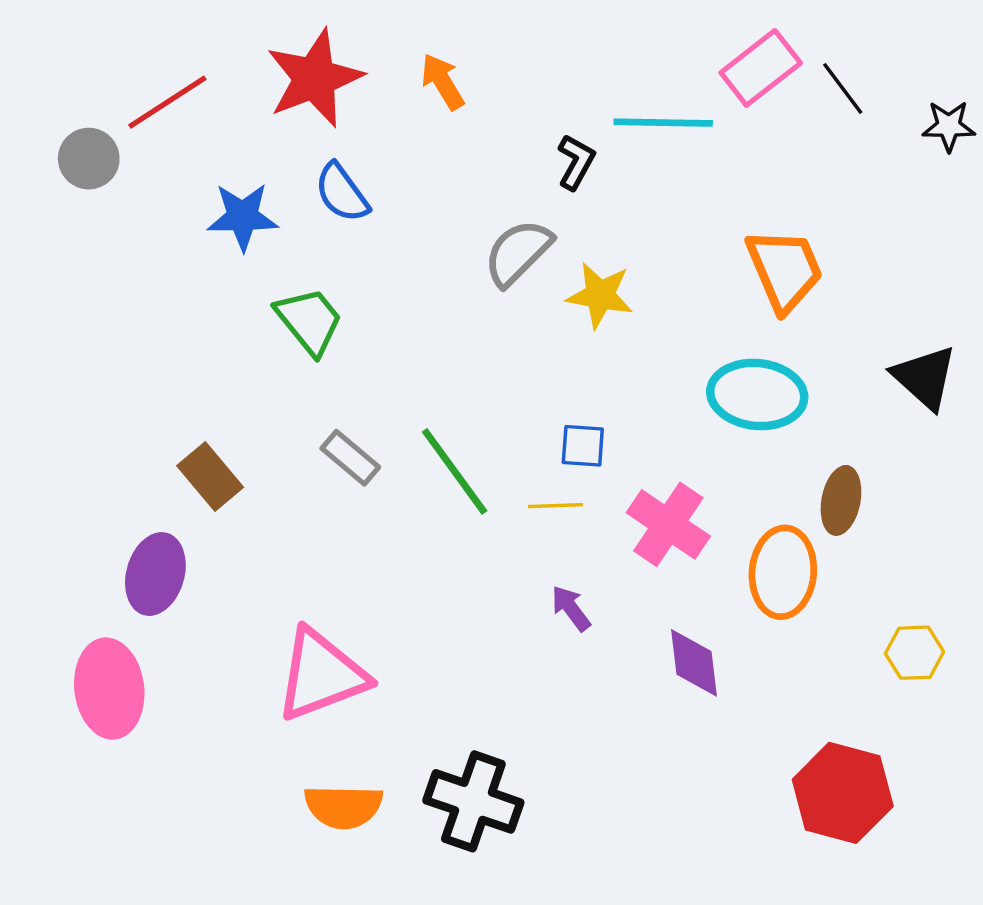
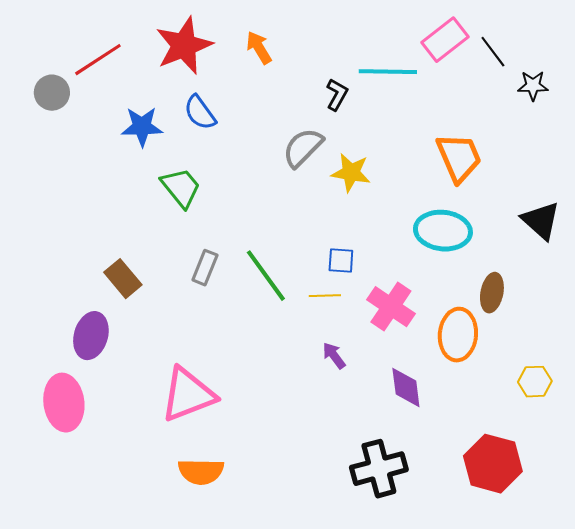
black star: (949, 126) -> (533, 86), moved
gray rectangle: (350, 458) -> (205, 268), turned 72
black cross: (473, 801) -> (379, 469), moved, turned -34

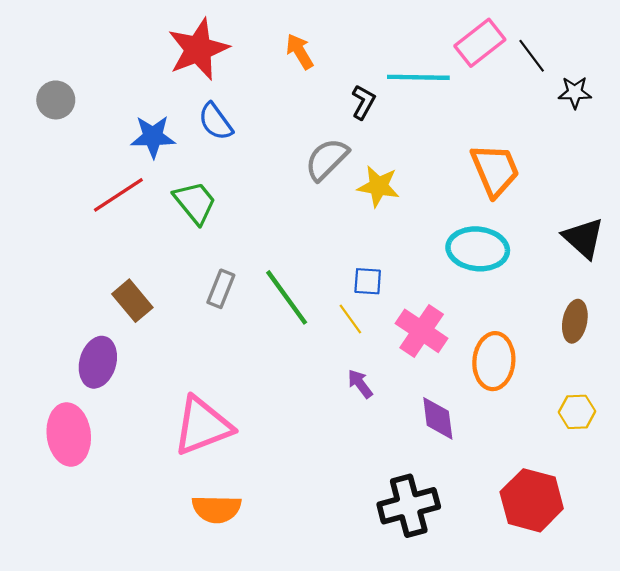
orange arrow: (259, 48) -> (300, 51), moved
red line: (98, 60) -> (118, 195), moved
brown ellipse: (492, 293) -> (575, 321), moved
yellow line: (325, 296) -> (350, 319), turned 56

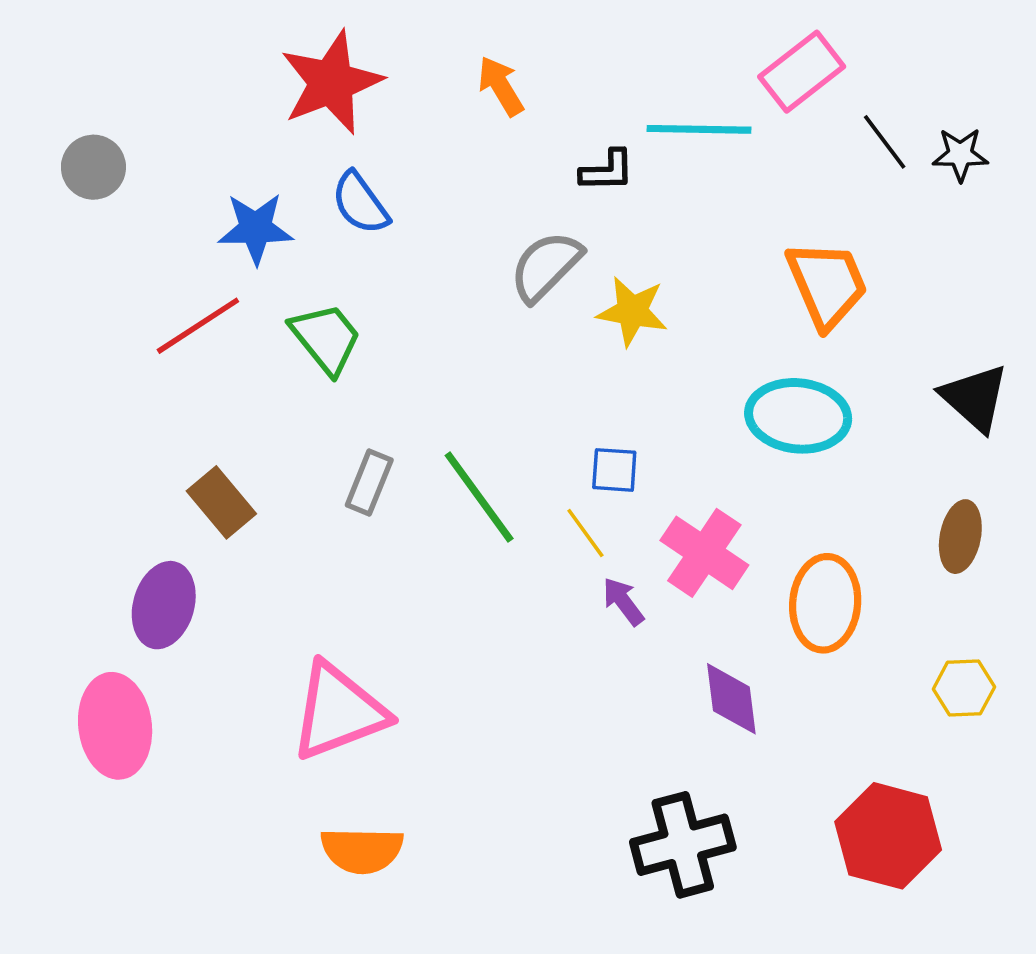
black line: (532, 56) -> (885, 142), moved
black L-shape: (363, 102) -> (607, 171), turned 60
purple arrow: (360, 384) -> (623, 601), moved

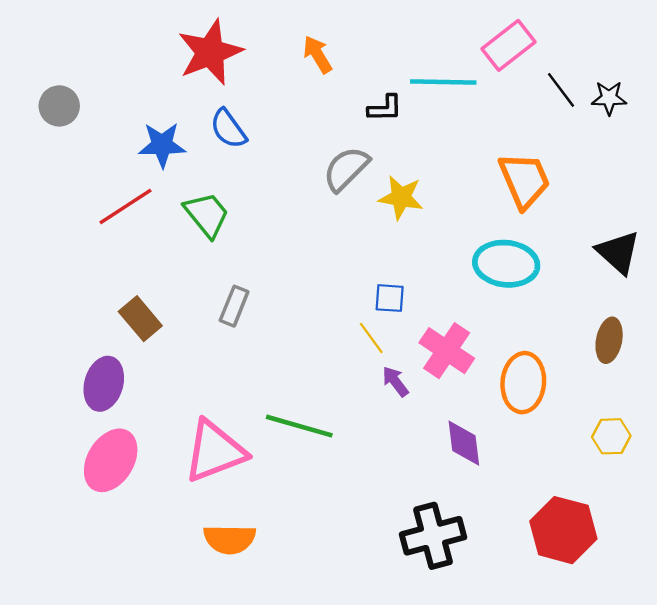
green line: (479, 497) -> (299, 426), moved, turned -38
pink ellipse: (115, 726) -> (111, 460), moved, turned 38

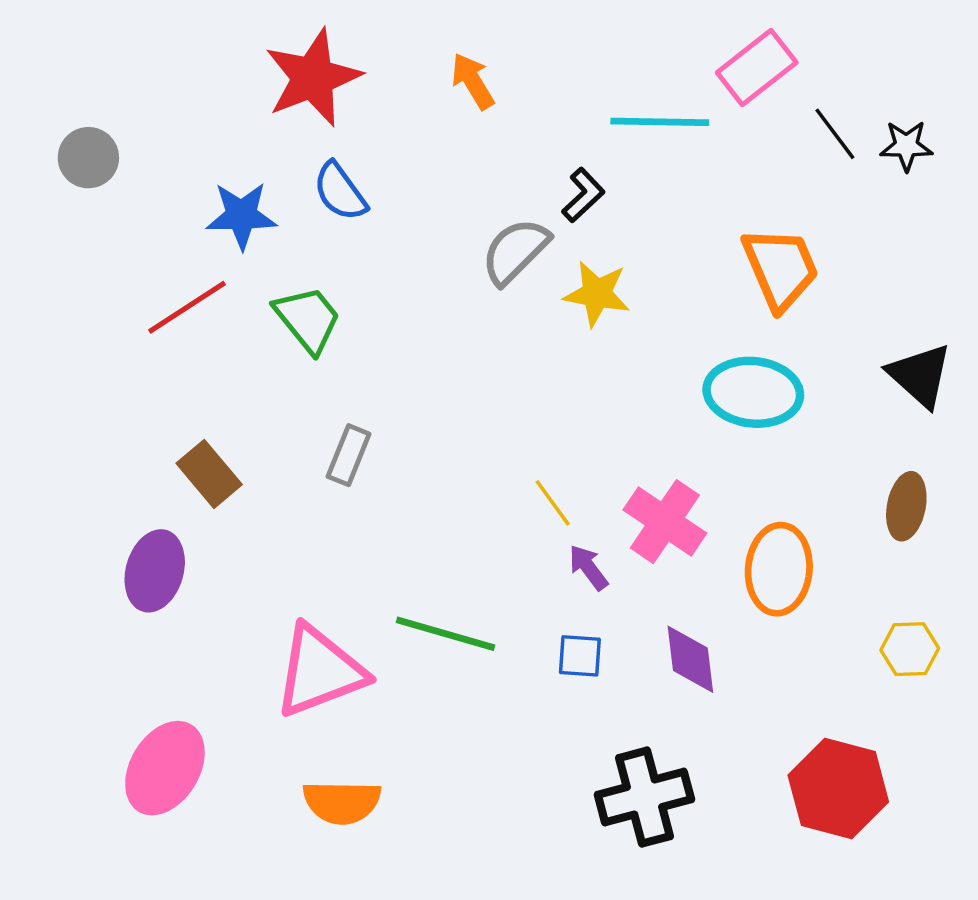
black L-shape: (385, 108) -> (583, 195), moved, turned -42
blue square: (390, 298) -> (580, 656), moved
pink ellipse: (111, 460) -> (165, 768), moved

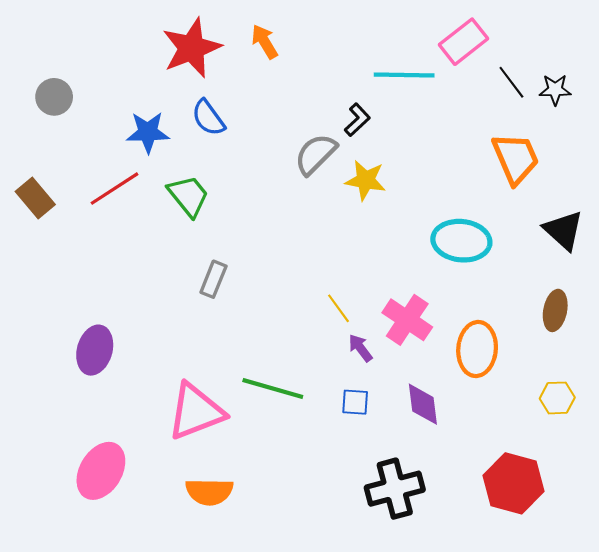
orange arrow: (473, 81) -> (265, 42), moved
orange trapezoid: (780, 268) -> (516, 158), moved
brown rectangle: (209, 474) -> (35, 198), moved

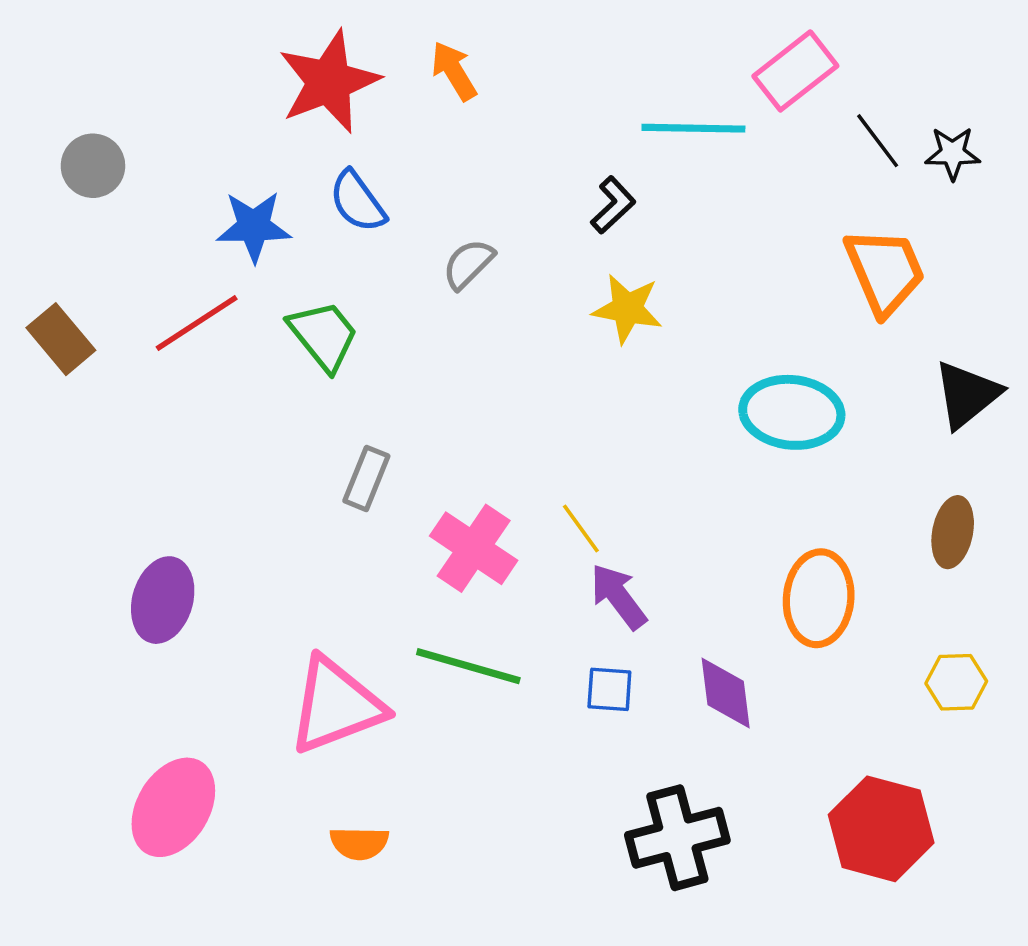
gray semicircle: (316, 154) -> (468, 264), moved, size x0.7
black triangle: (564, 230) -> (967, 394), turned 39
pink cross: (407, 320) -> (474, 548), moved
purple arrow: (360, 348) -> (618, 596), size x1.4
orange semicircle: (209, 492) -> (359, 843), size x0.7

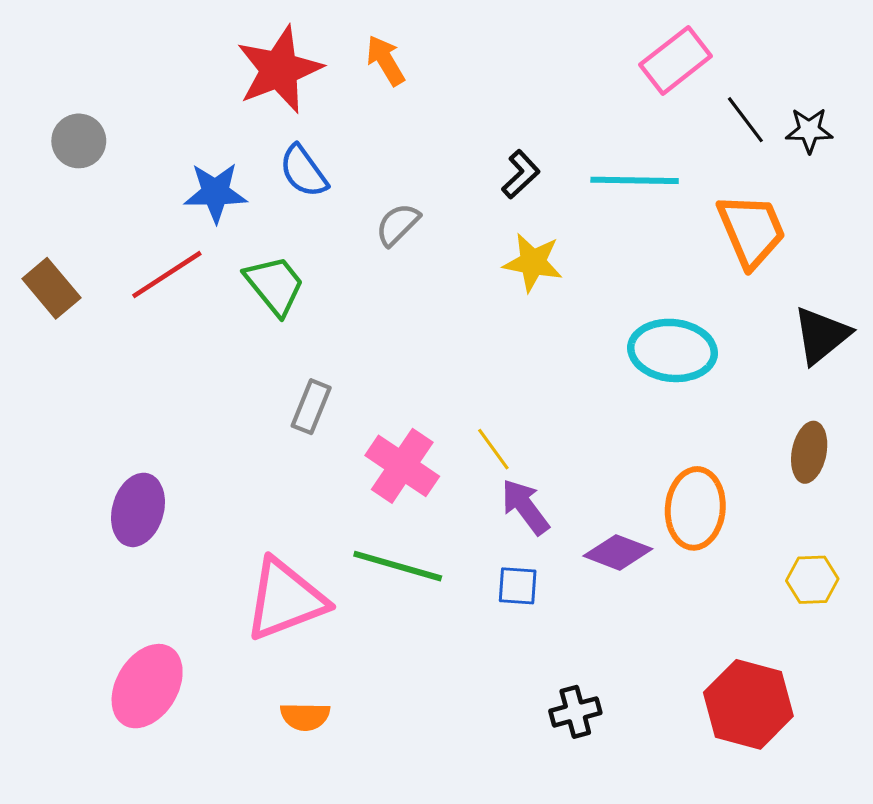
cyan line: (693, 128) -> (635, 180), moved
purple diamond: (726, 693) -> (618, 552), moved, turned -62
black cross: (677, 838) -> (575, 712), size x0.6

